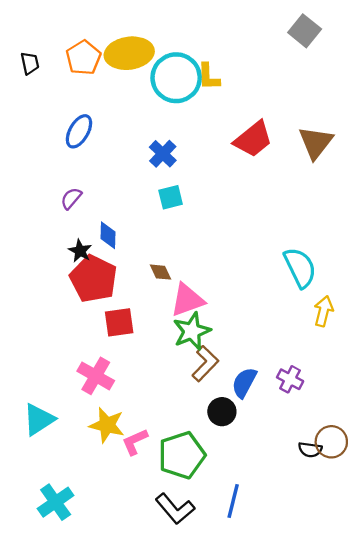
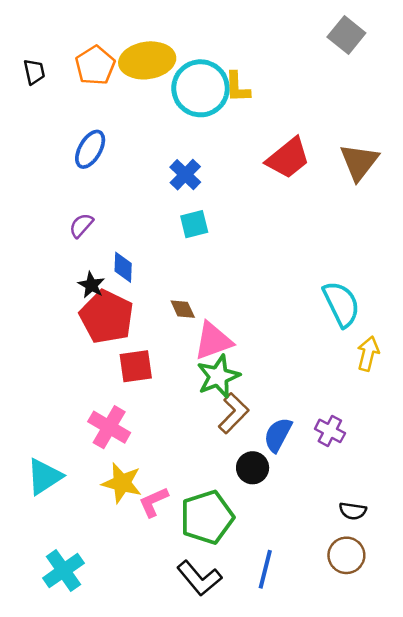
brown circle: (331, 442) -> (346, 555), moved

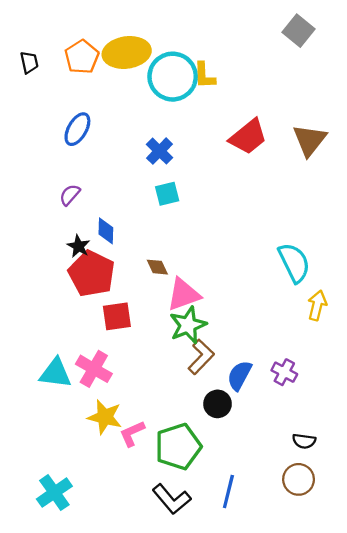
cyan triangle: (44, 477) -> (56, 373), moved, turned 40

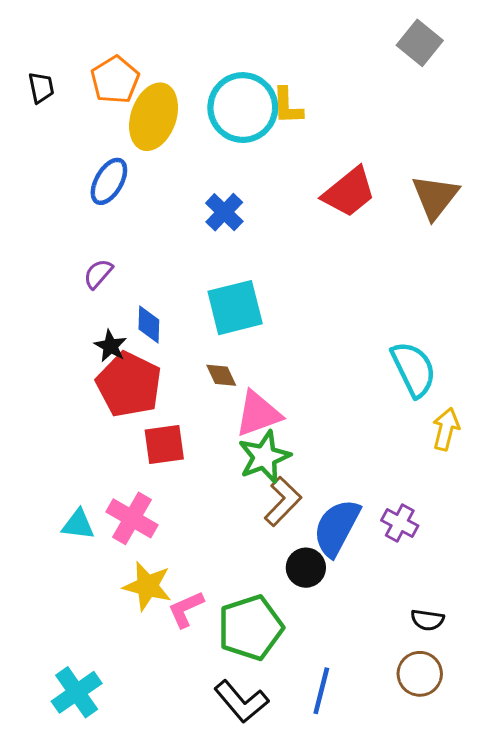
yellow ellipse: (127, 52) -> (154, 117), moved, turned -63
cyan square: (167, 194) -> (235, 308), moved, size x1.6
cyan triangle: (56, 373) -> (78, 525), size x0.7
blue semicircle: (239, 375) -> (337, 528), size x1.4

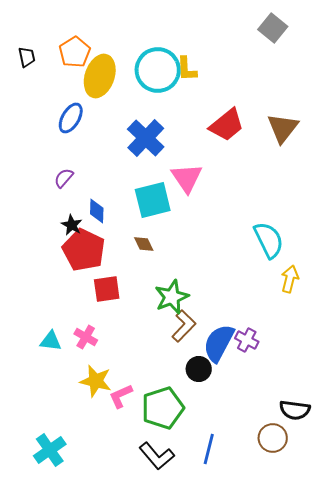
blue cross: (224, 212) -> (146, 138), size x1.5
pink triangle: (258, 414) -> (187, 178), moved, turned -44
pink cross: (132, 518) -> (86, 337), size x0.7
purple cross: (400, 523) -> (247, 340), moved
black semicircle: (427, 620) -> (295, 410), moved, size x1.4

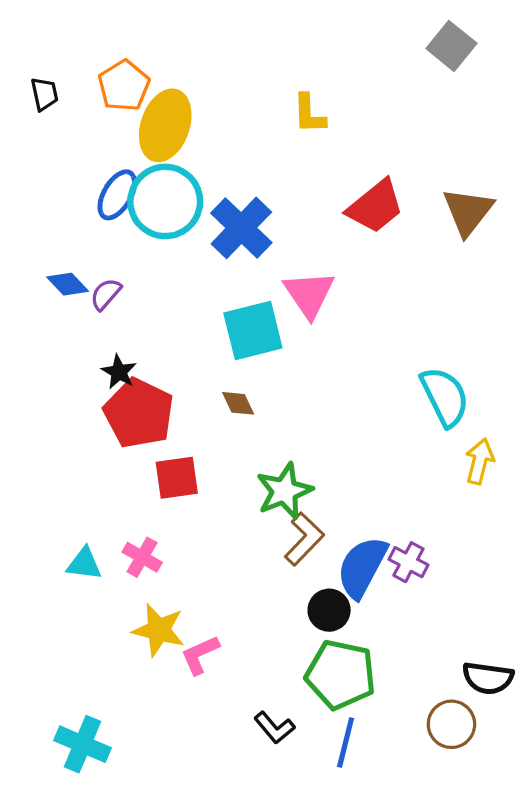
cyan circle: (158, 70) -> (165, 201), moved
blue diamond: (97, 211) -> (68, 284), moved, turned -45
green pentagon: (163, 408) -> (341, 675), moved, turned 30
cyan cross: (50, 450) -> (83, 744), turned -32
black L-shape: (157, 456) -> (274, 728), moved, size x0.7

